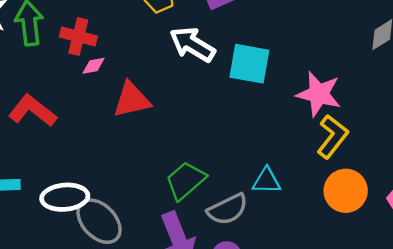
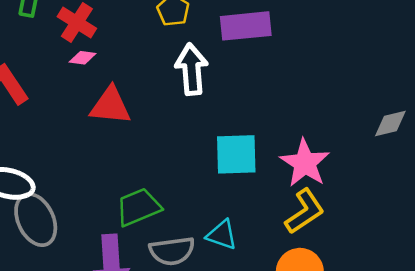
white arrow: (192, 44) -> (192, 69), turned 36
cyan square: (249, 64) -> (236, 154), moved, turned -30

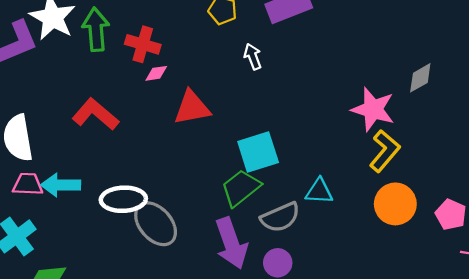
white arrow: (192, 69) -> (253, 56), size x0.6
gray diamond: (390, 124) -> (420, 78), moved
cyan square: (236, 154) -> (258, 152), moved

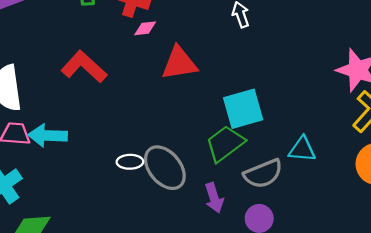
white ellipse: (123, 199) -> (130, 162), moved, size x0.6
gray ellipse: (156, 224) -> (165, 168), moved
purple arrow: (231, 243) -> (214, 198), size x0.6

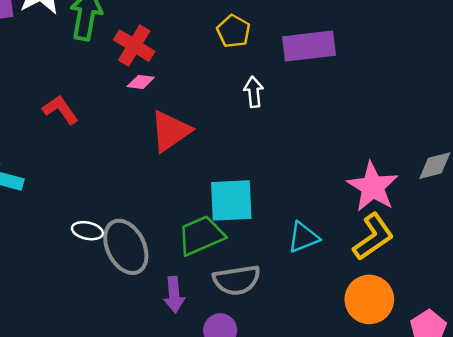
red triangle: (179, 63) -> (170, 131), turned -39
red L-shape: (84, 67) -> (60, 110), size x0.7
cyan triangle: (302, 149) -> (303, 237), moved, turned -40

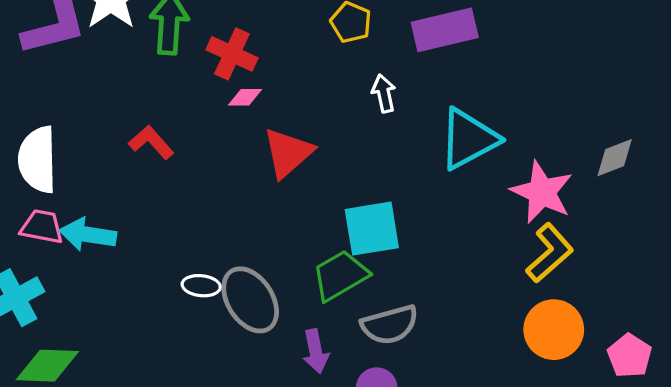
cyan triangle: (303, 237) -> (469, 139), moved, size x1.6

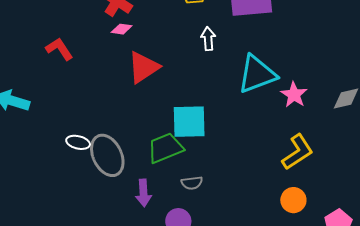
pink star: (542, 192) -> (294, 95), moved, size x0.7
gray semicircle: (390, 325) -> (192, 183), size x0.6
orange circle: (554, 330) -> (293, 200), size x0.7

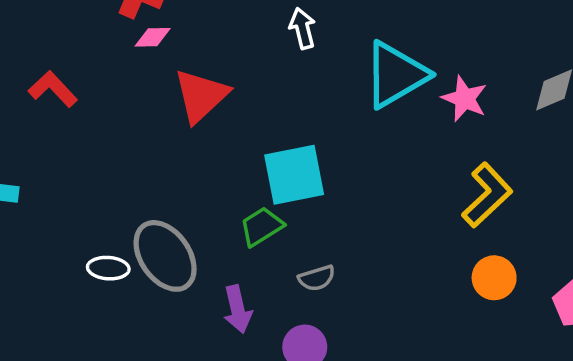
white ellipse: (78, 142) -> (108, 268), moved
green trapezoid: (165, 148) -> (261, 227), size x0.7

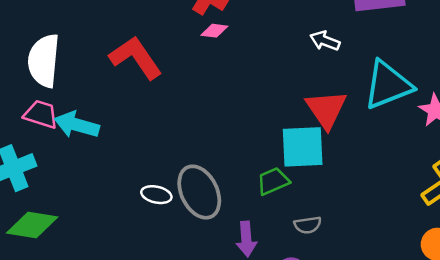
white arrow: (302, 28) -> (325, 41), turned -64
red L-shape: (53, 89) -> (136, 58), size x1.5
red triangle: (201, 96) -> (326, 109), moved, turned -30

